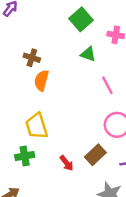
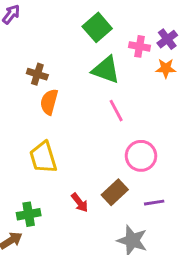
green triangle: (88, 54) -> (106, 70), size x1.5
pink line: (107, 85) -> (116, 111), moved
green cross: (25, 156) -> (29, 214), moved

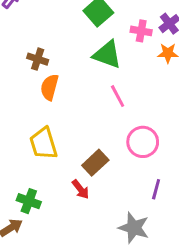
brown rectangle: (115, 192) -> (95, 163), moved
purple line: (154, 203) -> (156, 189), turned -66
green cross: (29, 214) -> (29, 201), turned 30

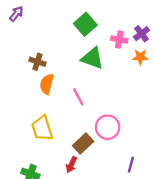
pink line: (118, 96) -> (78, 97), moved
pink circle: (143, 142) -> (108, 127), moved
red arrow: (81, 189) -> (71, 165), turned 63

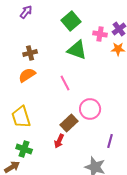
purple arrow: (16, 14) -> (26, 12), moved
brown cross: (37, 62) -> (30, 53), turned -32
orange semicircle: (47, 84) -> (27, 75), moved, turned 42
yellow trapezoid: (42, 128) -> (21, 117), moved

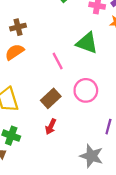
green triangle: (77, 50) -> (87, 43), moved
brown rectangle: (69, 123) -> (51, 98), moved

